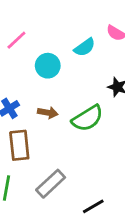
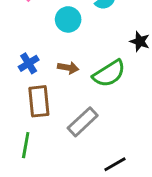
gray rectangle: (51, 184) -> (83, 122), moved

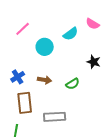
green semicircle: (109, 74) -> (73, 84), size x0.6
gray rectangle: (83, 122) -> (55, 117), turned 40

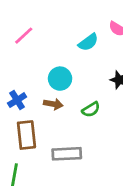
cyan circle: (45, 47) -> (60, 79), moved

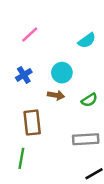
blue cross: (17, 100) -> (24, 75), moved
gray rectangle: (67, 154) -> (86, 139), moved

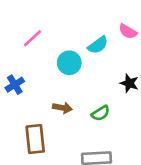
cyan circle: (62, 73) -> (69, 63), moved
blue cross: (24, 75) -> (15, 85), moved

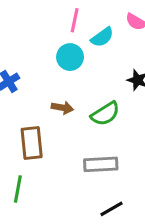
pink line: (32, 38) -> (75, 20), moved, turned -35
green semicircle: (101, 113) -> (105, 114), size x1.4

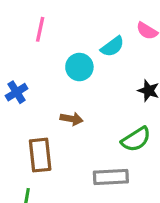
pink line: (75, 20) -> (40, 29), moved
green semicircle: (105, 114) -> (136, 139), moved

